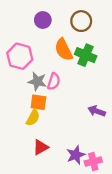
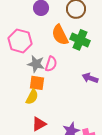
purple arrow: (97, 111) -> (90, 78), moved

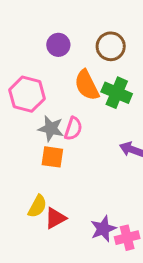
yellow semicircle: (32, 97) -> (37, 206), moved

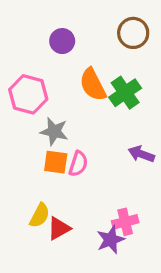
brown circle: (111, 46) -> (133, 33), moved
green cross: (117, 93) -> (125, 93), turned 32
pink semicircle: (73, 129) -> (78, 164), moved
pink cross: (127, 238) -> (125, 222), moved

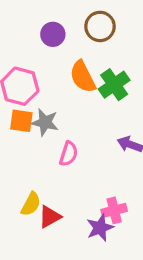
brown circle: (133, 33) -> (100, 26), moved
orange square: (56, 162) -> (21, 121), moved

